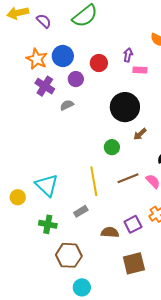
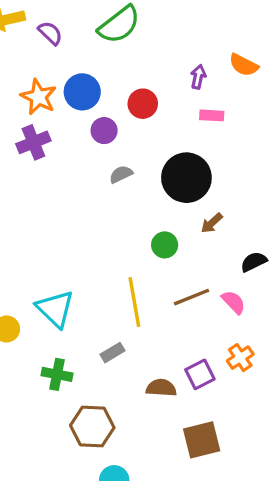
purple arrow: (128, 55) -> (198, 77), moved
purple cross: (45, 86) -> (33, 142), moved, turned 36
gray semicircle: (67, 105) -> (121, 174), moved

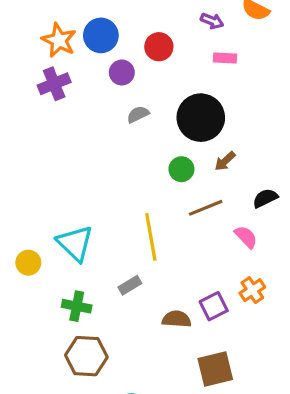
purple arrow: (198, 77) -> (212, 21), turned 100
green circle: (165, 245) -> (181, 169), moved
brown line: (192, 297) -> (206, 208), moved
brown hexagon: (92, 426) -> (86, 356), moved

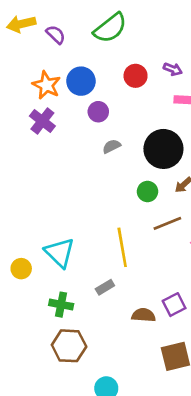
red circle: (159, 47) -> (136, 76), moved
purple cross: (54, 84) -> (42, 121), turned -30

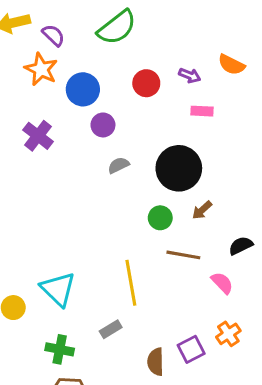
orange star: (46, 85) -> (41, 69), moved
brown line: (167, 223) -> (183, 255), turned 32
brown semicircle: (143, 315) -> (156, 362), turned -95

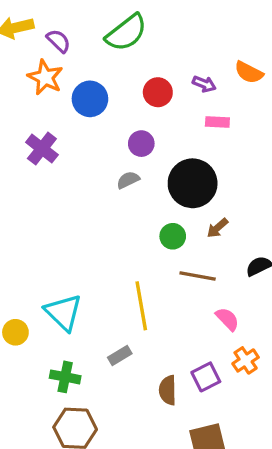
purple circle: (103, 125) -> (141, 144), moved
pink semicircle: (222, 283) -> (227, 319), moved

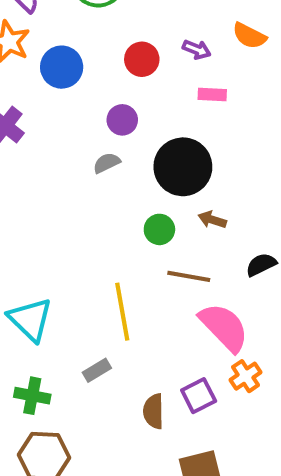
brown arrow: (217, 228) -> (212, 220), turned 60
pink semicircle: (227, 319) -> (224, 327), size x1.8

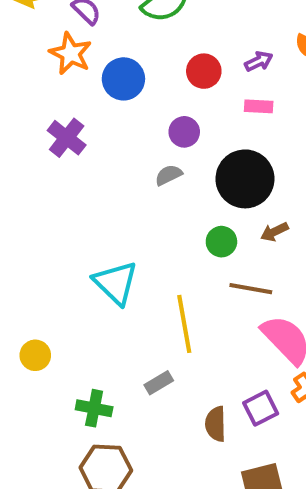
purple arrow: (197, 49) -> (259, 61), turned -48
pink rectangle: (212, 94) -> (259, 106), moved
brown arrow: (212, 220) -> (274, 232), turned -44
cyan triangle: (30, 319) -> (116, 283), moved

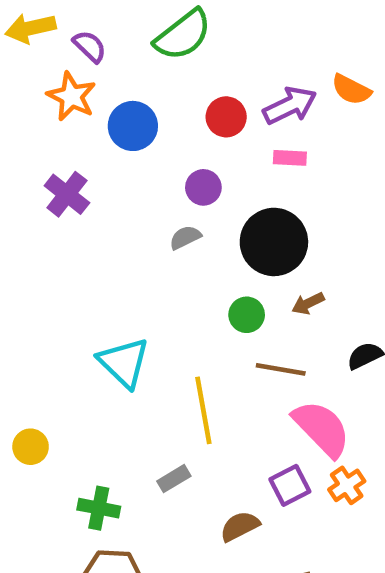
purple arrow: (259, 61) -> (290, 106), size x1.6
purple square: (261, 408) -> (290, 485), moved
brown semicircle: (216, 424) -> (240, 526), turned 64

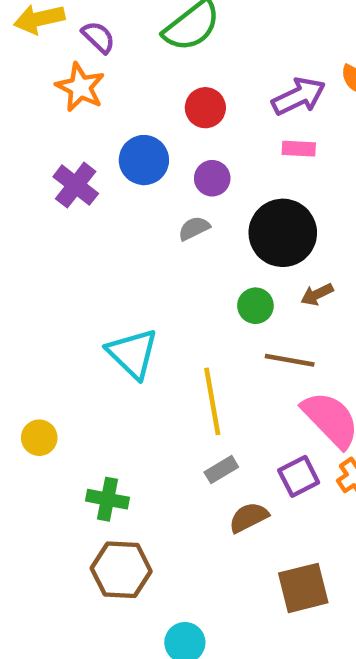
red circle: (226, 117) -> (205, 108), moved
blue circle: (133, 126) -> (144, 160), moved
gray rectangle: (174, 479) -> (221, 470), moved

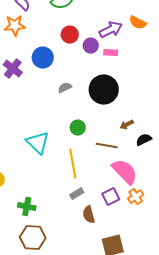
orange star: (80, 87) -> (15, 26), turned -30
purple circle: (212, 178) -> (91, 46), moved
brown arrow: (317, 294) -> (127, 125), moved
green circle: (255, 306) -> (78, 128), moved
brown semicircle: (249, 517) -> (89, 215), turned -78

